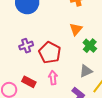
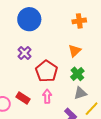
purple cross: (26, 46) -> (24, 53), moved, turned -32
green cross: (90, 46) -> (77, 74), moved

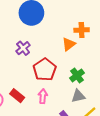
orange cross: (79, 21) -> (82, 30), moved
orange triangle: (75, 51) -> (69, 44), moved

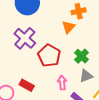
purple cross: (23, 48) -> (25, 38), size x1.5
pink arrow: (43, 96) -> (62, 83), moved

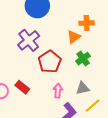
green cross: (82, 56) -> (83, 59), moved

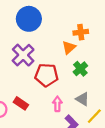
red pentagon: (50, 62) -> (46, 75), turned -30
gray triangle: (83, 88) -> (83, 99), turned 48

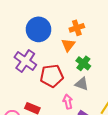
blue circle: (29, 19) -> (39, 29), moved
gray triangle: (83, 99) -> (82, 84), moved

